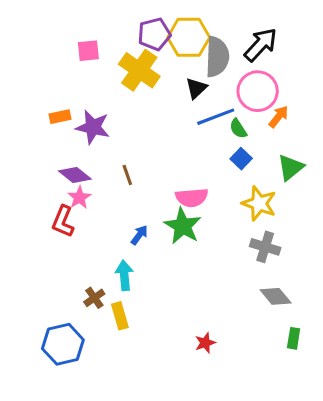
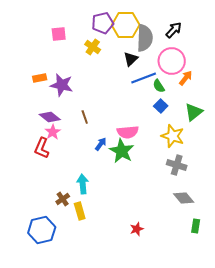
black arrow: (261, 45) -> (174, 30), size x0.7
yellow cross: (139, 70) -> (93, 47), size x0.6
blue arrow: (139, 235) -> (101, 144), moved

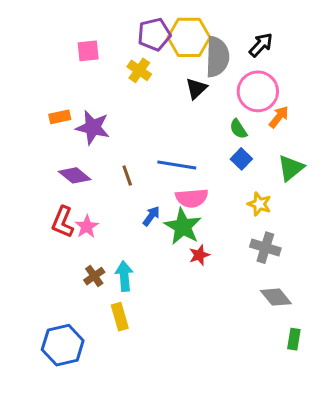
blue line: (144, 78) -> (177, 165), moved, turned 30
pink star: (53, 132) -> (87, 227), moved
yellow star: (173, 136) -> (259, 204), size x0.7
brown cross: (63, 199) -> (94, 276), moved
red star: (137, 229) -> (199, 255), moved

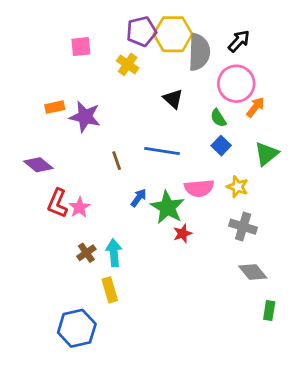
black triangle: (196, 88) -> (173, 99), moved, turned -35
purple diamond: (75, 175) -> (38, 165), moved
pink semicircle: (192, 198) -> (199, 188), moved
blue hexagon: (63, 345) -> (77, 328), moved

